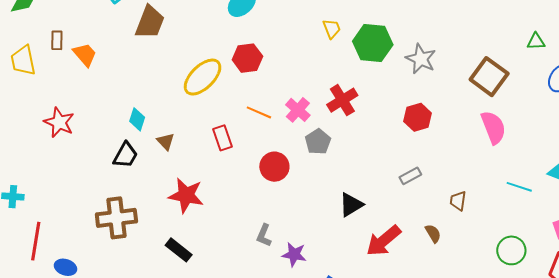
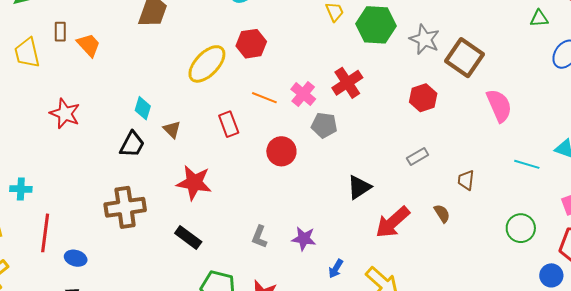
brown square: (489, 77) -> (464, 58), moved
gray pentagon: (318, 142) -> (324, 125), turned -30
gray L-shape: (264, 235) -> (259, 237), moved

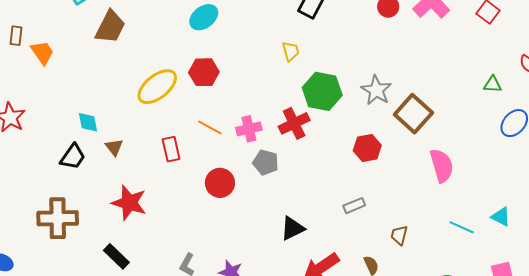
green hexagon: (376, 25) -> (322, 91), moved
pink cross: (303, 94) -> (249, 129), turned 30
cyan diamond: (143, 108) -> (88, 122), turned -35

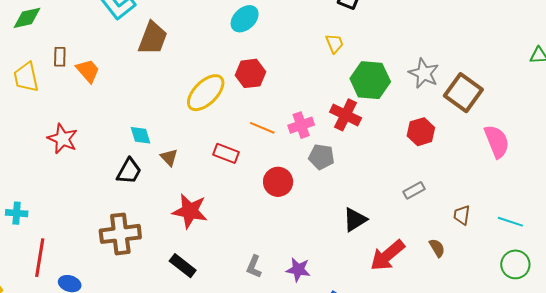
red cross: (294, 123) -> (346, 115), turned -32
red rectangle: (171, 149) -> (226, 153), turned -50
cyan line: (462, 227) -> (510, 222), moved

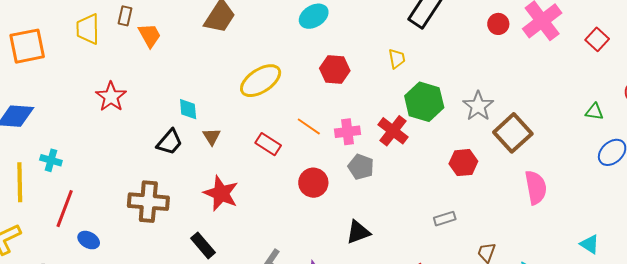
red hexagon: (250, 73) -> (335, 69), moved
black triangle: (355, 220) -> (358, 232), moved

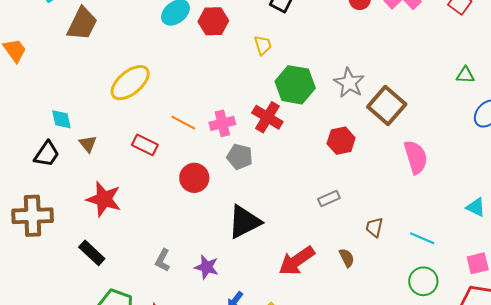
red hexagon: (335, 69) -> (213, 21), moved
black triangle: (358, 232) -> (244, 222), size x1.4

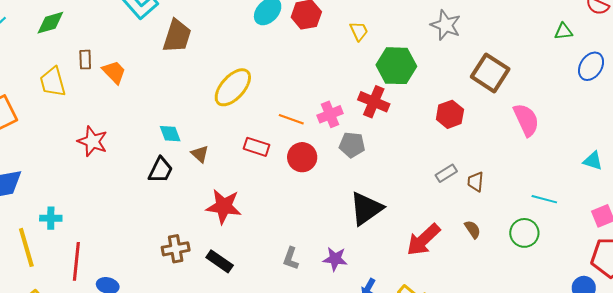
gray star: (349, 83) -> (446, 25), moved
red circle: (194, 178) -> (302, 157), moved
brown cross: (33, 216) -> (176, 249), moved, size x0.7
brown trapezoid: (374, 227) -> (476, 182), moved
green circle: (423, 281) -> (524, 233), moved

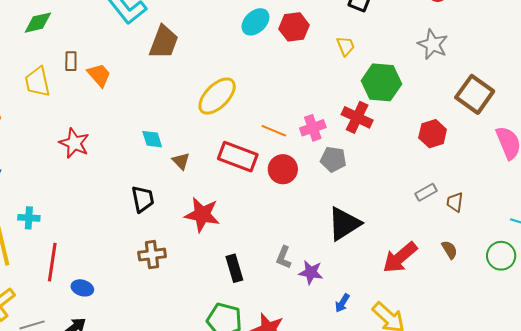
red rectangle: (256, 147) -> (238, 157), size x1.5
black trapezoid: (161, 170) -> (143, 199), moved, turned -40
gray L-shape: (291, 258) -> (284, 257), moved
black rectangle: (220, 261) -> (234, 268), moved, turned 36

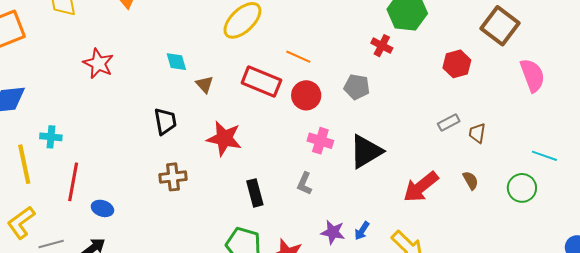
red cross: (357, 117) -> (382, 46), size x0.7
pink cross: (313, 128) -> (320, 141), moved, turned 35
purple star: (311, 272) -> (333, 232), moved

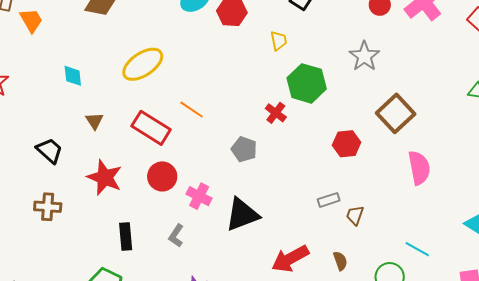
cyan diamond: (176, 62) -> (73, 76), moved
red circle: (306, 95) -> (162, 176), moved
black trapezoid: (165, 121) -> (50, 151), turned -48

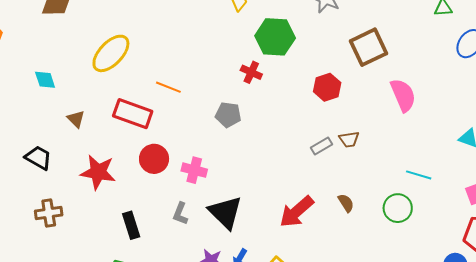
brown square: (396, 113) -> (368, 47), turned 30
black triangle: (242, 215) -> (225, 212), moved, turned -42
brown trapezoid: (355, 215) -> (349, 139), moved, turned -105

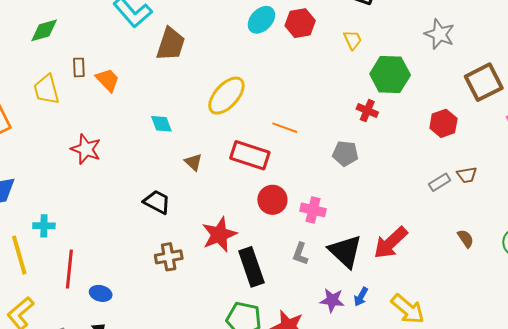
red star: (98, 172) -> (219, 235), moved, turned -30
red arrow: (297, 212) -> (391, 243), moved
black rectangle: (131, 225) -> (251, 267), size x1.4

